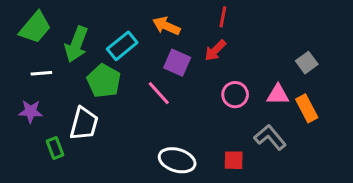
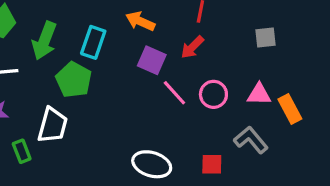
cyan rectangle: (122, 46) -> (93, 42), turned -32
gray square: (307, 63) -> (266, 37), moved, turned 30
pink line: (159, 93) -> (174, 93), moved

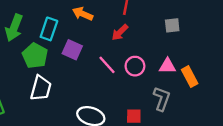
purple square: (152, 60) -> (72, 50), moved
white trapezoid: (53, 125) -> (41, 88), moved
gray L-shape: (251, 140) -> (162, 99), turned 60

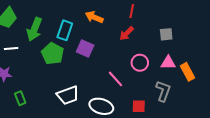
gray square: (172, 25) -> (166, 34), moved
pink line: (107, 65) -> (115, 79), moved
white trapezoid: (41, 88) -> (68, 95), moved, turned 55

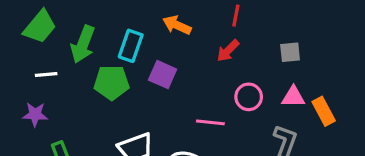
green pentagon: (53, 54) -> (112, 83), turned -30
pink line: (115, 79) -> (210, 122), turned -42

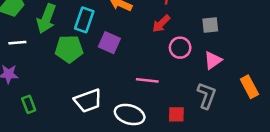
pink circle: (249, 97) -> (180, 48), moved
pink triangle: (293, 97) -> (213, 60), turned -36
orange rectangle: (324, 111) -> (249, 87), moved

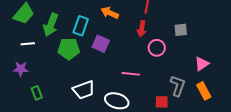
red arrow: (161, 24) -> (142, 29), turned -35
pink triangle: (213, 60) -> (202, 64), moved
orange rectangle: (249, 87) -> (204, 91), moved
red square: (176, 114) -> (162, 102), moved

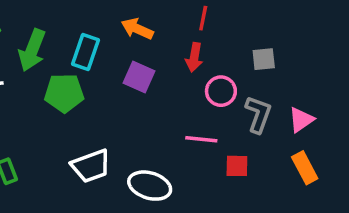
purple square: (101, 44) -> (139, 77), moved
pink line: (131, 74) -> (201, 139), moved
gray L-shape: (178, 86) -> (258, 114), moved
red square: (162, 102) -> (237, 166), moved

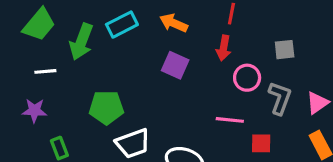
cyan rectangle: (86, 52) -> (122, 25), moved, turned 44
green pentagon: (64, 93) -> (106, 107), moved

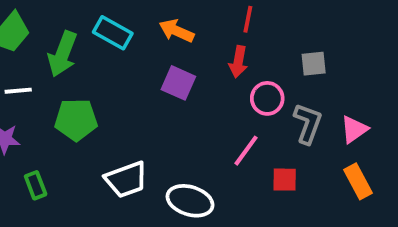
cyan rectangle: (122, 25) -> (113, 33), turned 56
green pentagon: (106, 107) -> (76, 120), moved
pink line: (230, 120) -> (246, 151), turned -60

